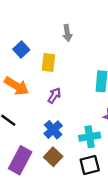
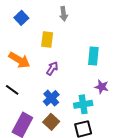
blue square: (21, 49) -> (21, 18), moved

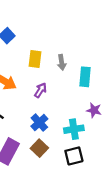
gray arrow: (64, 14) -> (62, 62), moved

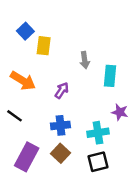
yellow rectangle: (35, 59) -> (44, 46), moved
blue cross: (39, 123) -> (60, 125), turned 36

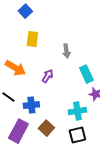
blue square: (25, 31) -> (25, 11), moved
cyan rectangle: (110, 76) -> (86, 74), moved, turned -30
blue cross: (60, 125) -> (31, 105), moved

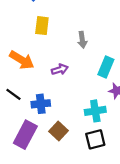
cyan rectangle: (86, 74) -> (106, 67), turned 48
purple arrow: (47, 76) -> (60, 69), turned 40

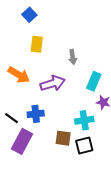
purple arrow: (60, 69) -> (53, 83), size x1.6
black line: (13, 94) -> (11, 118), moved
brown square: (59, 131) -> (63, 138), moved, turned -35

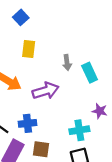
cyan rectangle: (94, 81) -> (90, 73), moved, turned -48
brown square: (63, 138) -> (41, 149), moved

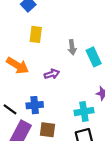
purple arrow: (46, 91) -> (52, 74), size x0.6

